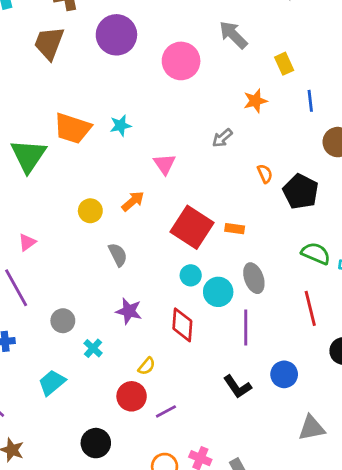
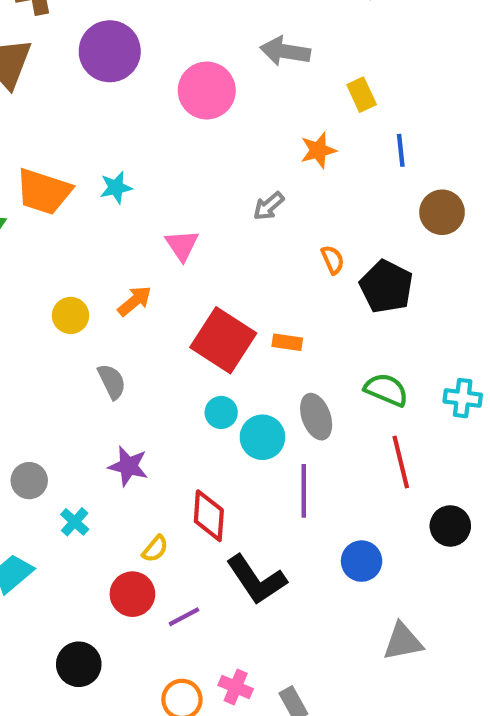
gray arrow: (233, 35) -> (285, 51), turned -36
green semicircle: (316, 253) -> (386, 390), moved
red diamond: (182, 325) -> (209, 516), moved
black L-shape: (237, 387) -> (256, 580), moved, size x1.4

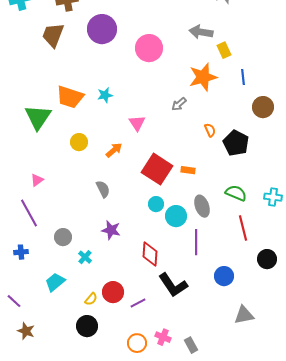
gray arrow: (285, 51) -> (201, 32), moved
orange star: (318, 150) -> (203, 77), size x1.6
yellow circle: (71, 315) -> (79, 142), moved
yellow semicircle: (155, 549) -> (91, 299), moved

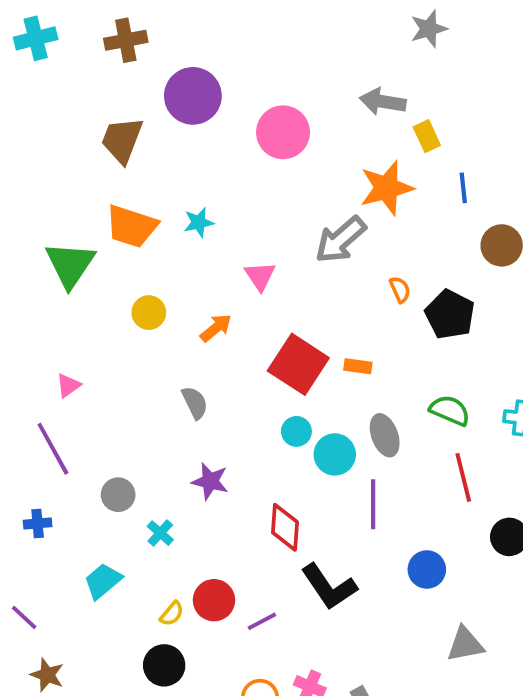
brown trapezoid: (53, 35) -> (122, 140), moved
gray arrow: (179, 104) -> (341, 240), size x1.8

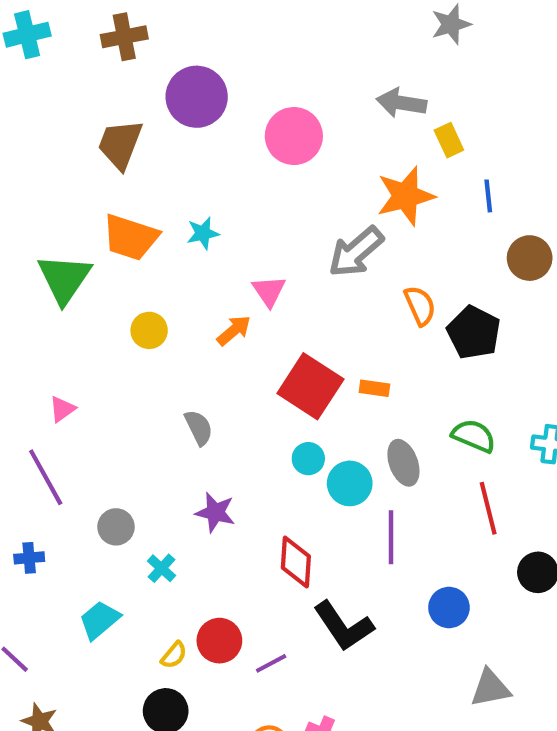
orange semicircle: (400, 290) -> (420, 306), size x1.4
orange arrow: (216, 328) -> (234, 330), moved

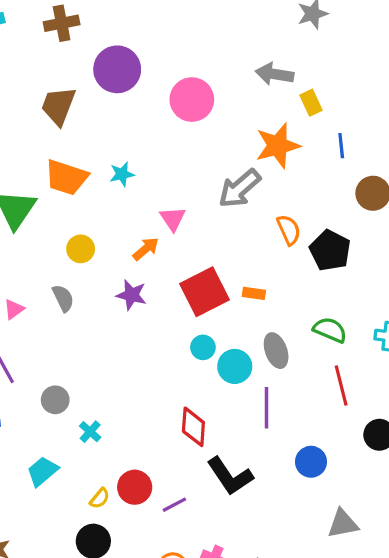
red square: (310, 386) -> (205, 292), turned 30
gray semicircle: (199, 428) -> (63, 298), moved
purple star: (215, 512) -> (131, 295), moved

